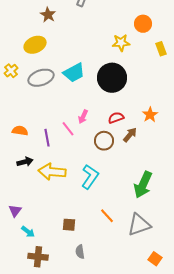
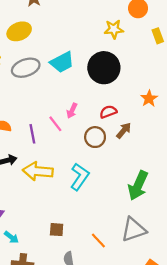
orange star: (150, 115) -> (149, 99), moved
orange line: (107, 216) -> (98, 241), moved

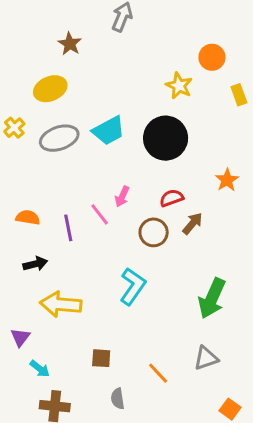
yellow star: (114, 29) -> (179, 86), turned 30
yellow arrow: (38, 171) -> (61, 304), moved
gray triangle: (134, 230) -> (206, 358), size x0.7

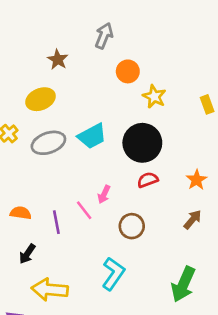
orange circle: (212, 57) -> (128, 71), moved
red semicircle: (172, 198) -> (148, 180), moved
brown arrow: (193, 223) -> (193, 220), moved
black arrow: (35, 264) -> (27, 254), turned 138

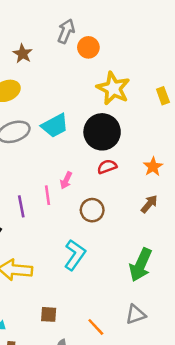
orange circle: (128, 71) -> (88, 47), moved
yellow star: (154, 97) -> (113, 88), size x1.5
pink line: (84, 210) -> (47, 195), turned 30

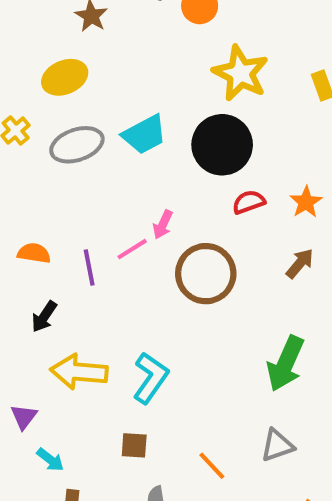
red semicircle: (107, 167) -> (249, 202), moved
pink line: (47, 195) -> (132, 249), turned 66
brown circle: (92, 210) -> (206, 274), size x1.5
cyan L-shape: (75, 255) -> (151, 378), moved

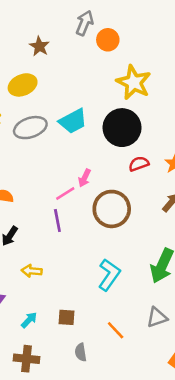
purple line: (89, 267) -> (57, 221), moved
yellow arrow: (79, 372) -> (32, 271), size x0.6
cyan L-shape: (151, 378) -> (109, 275), moved
cyan arrow: (50, 460) -> (29, 320), moved, turned -84

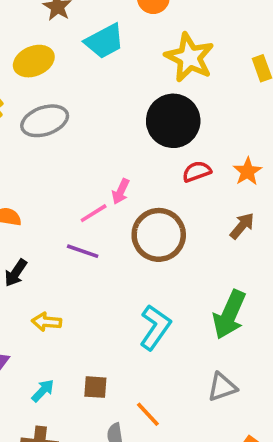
cyan trapezoid: (73, 121) -> (104, 41), moved
purple line: (57, 221) -> (83, 251), turned -60
orange line: (116, 330) -> (148, 414), moved

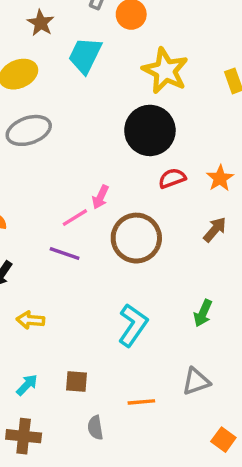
cyan trapezoid: (104, 41) -> (85, 55), turned 144
green arrow: (229, 315) -> (203, 313), size x0.6
orange line: (148, 414) -> (141, 402), moved, turned -52

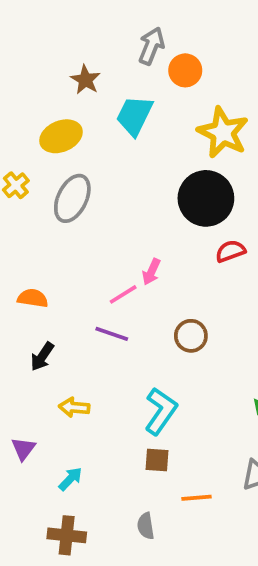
gray ellipse: (29, 130) -> (72, 198), turned -45
brown circle: (136, 238) -> (191, 336), moved, size x0.6
cyan L-shape: (133, 325) -> (161, 411), moved
brown square: (77, 381) -> (157, 460), moved

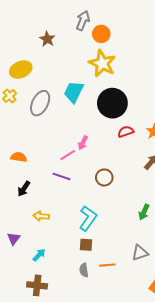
cyan trapezoid: (134, 116) -> (74, 92), moved
yellow star: (223, 133) -> (102, 63), moved
yellow ellipse: (61, 136) -> (21, 70), moved
gray semicircle: (146, 526) -> (84, 270), moved

